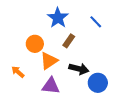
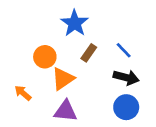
blue line: (96, 22) -> (124, 50), moved
black arrow: (79, 69) -> (126, 77), moved

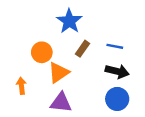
blue line: (124, 50) -> (115, 46), turned -35
orange arrow: (23, 93) -> (21, 86), turned 42

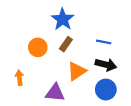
brown rectangle: (82, 49) -> (66, 44), moved
orange triangle: (59, 73) -> (77, 71), moved

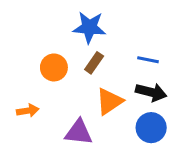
blue star: (63, 19) -> (89, 27), turned -30
orange arrow: (19, 78) -> (28, 111), turned 88

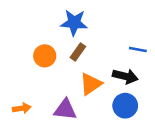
blue line: (148, 60) -> (138, 49), moved
orange arrow: (28, 111) -> (22, 108), moved

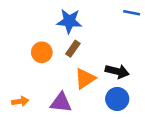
blue line: (138, 49) -> (132, 13), moved

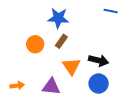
orange triangle: (85, 79) -> (71, 66), turned -30

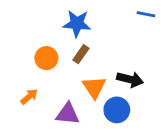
blue circle: (99, 84) -> (117, 110), moved
orange arrow: (17, 86) -> (29, 97), moved, turned -32

